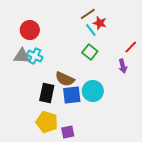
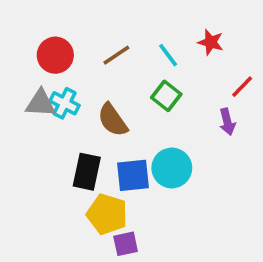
brown line: (88, 14) -> (116, 55), moved
red star: (100, 23) -> (211, 42), moved
brown semicircle: (65, 79) -> (113, 120), moved, turned 30
yellow pentagon: (47, 122) -> (107, 214), moved

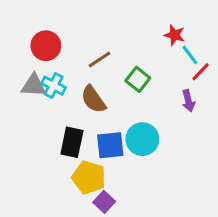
brown line: (116, 55) -> (99, 59), moved
cyan line: (168, 55) -> (190, 55), moved
purple square: (126, 244) -> (104, 202), turned -35

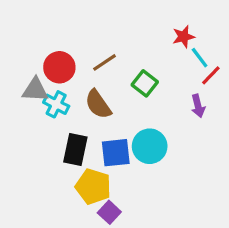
red star: (175, 35) -> (183, 37), turned -30
red circle: (46, 46) -> (59, 67), moved
cyan cross: (54, 86) -> (56, 104), moved

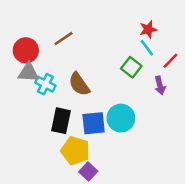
cyan line: (200, 58) -> (147, 48), moved
brown line: (104, 62) -> (64, 39), moved
red circle: (59, 67) -> (26, 50), moved
green square: (145, 83) -> (131, 67), moved

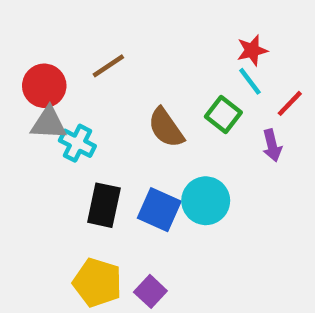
brown semicircle: (79, 84) -> (166, 128), moved
blue square: (94, 123) -> (159, 210), turned 30
yellow pentagon: (75, 151) -> (97, 283), moved

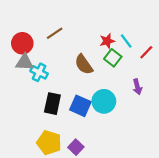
red star: (252, 50) -> (107, 41), moved
purple arrow: (272, 145) -> (137, 87), moved

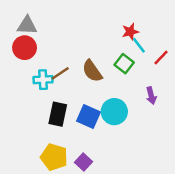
brown line: (55, 33) -> (60, 73), moved
red star: (107, 41) -> (130, 32), moved
gray triangle: (25, 62) -> (27, 26), moved
cyan cross: (39, 72) -> (43, 80), turned -30

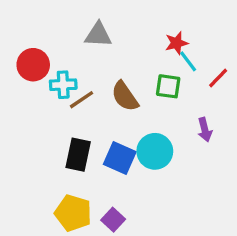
gray triangle: (27, 26) -> (98, 35), moved
green square: (124, 64) -> (168, 86), turned -30
cyan cross: (43, 80) -> (63, 85), moved

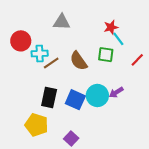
red line: (218, 78) -> (137, 60), moved
purple arrow: (205, 130) -> (116, 92), moved, turned 72
yellow pentagon: (73, 213) -> (37, 125), moved

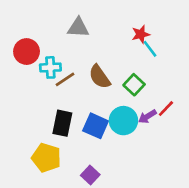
green square: (106, 55) -> (134, 85), moved, turned 35
red line: (137, 60) -> (166, 109), moved

